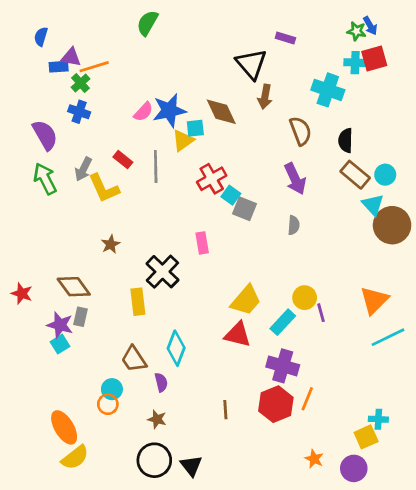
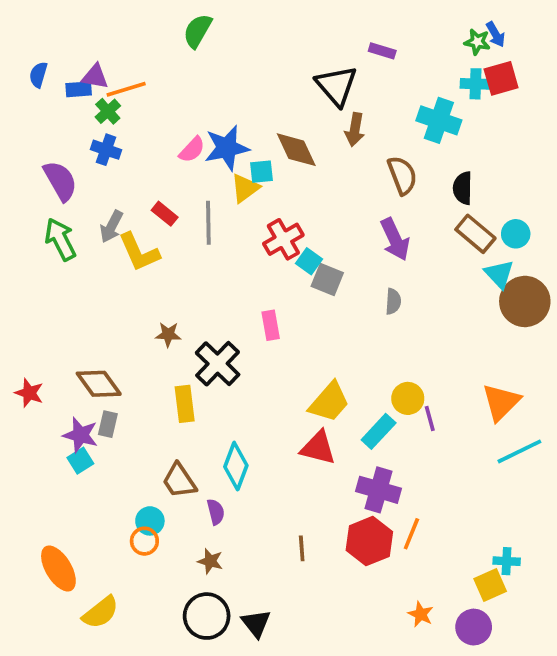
blue semicircle: (41, 37) -> (38, 75), moved
brown star: (111, 244) -> (168, 334), moved, turned 30
orange ellipse: (64, 427) -> (58, 569), moved

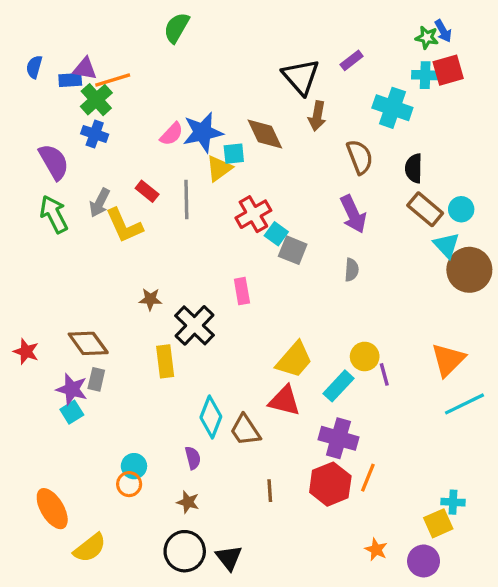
purple rectangle: (382, 51) -> (352, 60), moved, turned -55
green cross: (108, 111) -> (96, 100), size x1.4
brown trapezoid: (179, 481) -> (245, 430), moved

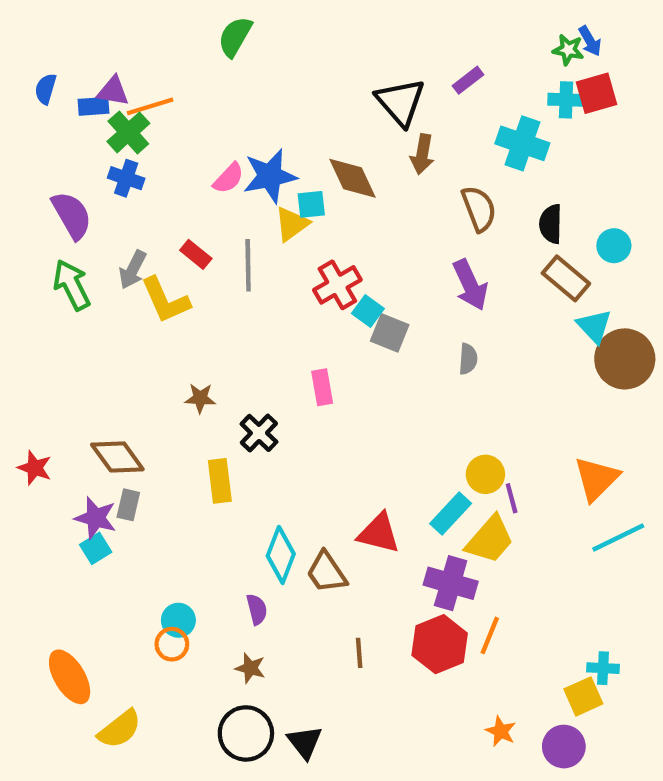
cyan circle: (461, 209) -> (614, 246), moved
black cross: (195, 325) -> (259, 433), size x0.7
yellow trapezoid: (294, 360) -> (490, 540), moved

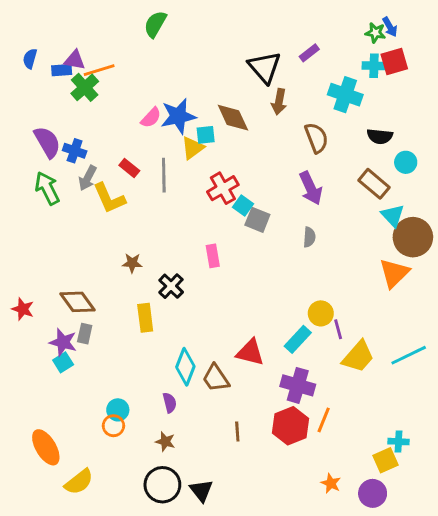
blue cross: (126, 178) -> (75, 151), moved
black semicircle: (551, 224) -> (380, 136), moved, turned -85
orange triangle: (596, 479) -> (394, 273), moved
yellow trapezoid: (490, 540) -> (358, 357), moved

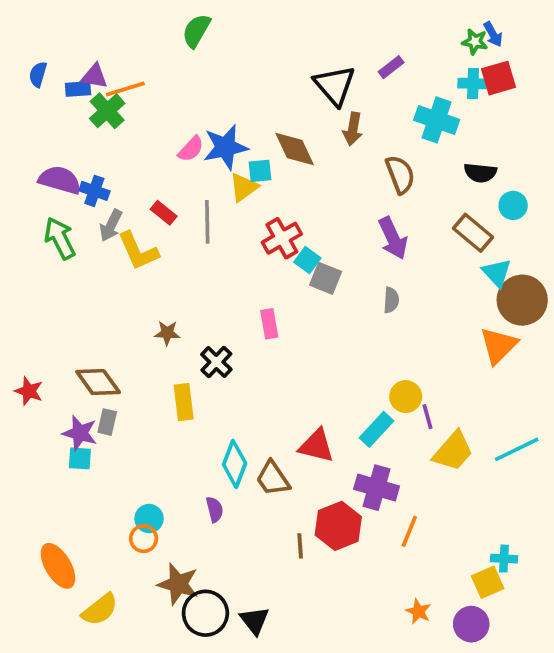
purple semicircle: (47, 142) -> (60, 180), turned -44
cyan square: (63, 362) -> (80, 458), turned 36
red hexagon: (291, 426) -> (338, 526), moved
brown star: (165, 442) -> (178, 584), moved, size x1.6

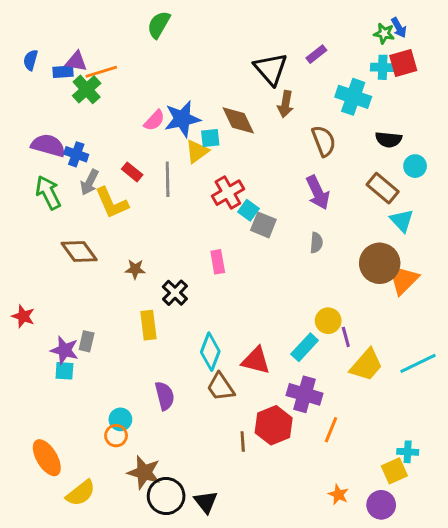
brown circle: (522, 300) -> (380, 263), moved
brown diamond: (98, 382) -> (79, 251), moved
cyan diamond: (235, 464) -> (210, 352), moved
purple semicircle: (215, 509) -> (165, 396), moved, size x1.4

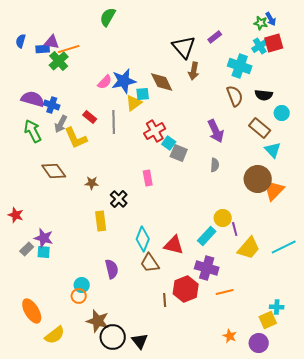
cyan cross: (383, 67) -> (260, 46), turned -35
brown semicircle: (324, 141) -> (235, 96), moved
gray rectangle: (87, 341) -> (27, 249), moved, turned 32
orange line: (331, 430) -> (225, 292), turned 54

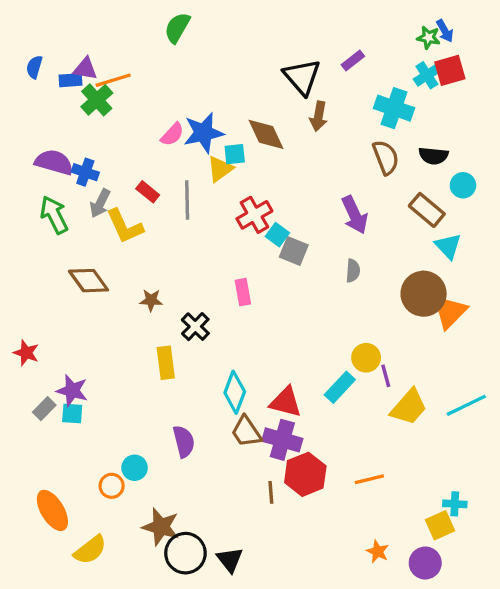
purple cross: (207, 268) -> (282, 440), moved
orange circle: (79, 296) -> (112, 486), moved

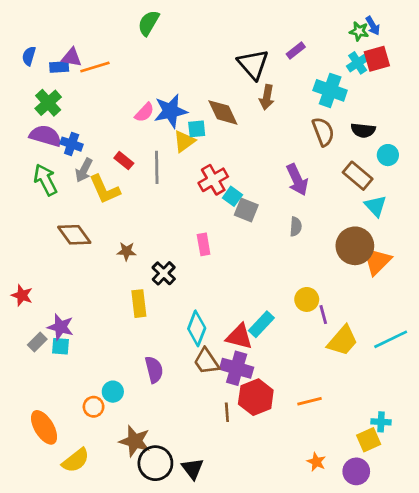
green cross: (97, 100) -> (48, 103), moved
cyan rectangle: (340, 387) -> (261, 324), moved

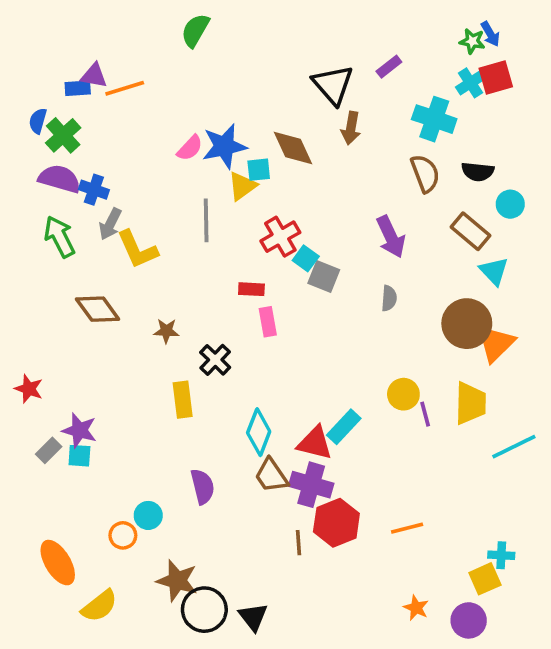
blue semicircle: (29, 56) -> (38, 121), moved
red rectangle: (124, 161) -> (251, 289), moved, turned -36
yellow trapezoid: (342, 341) -> (470, 403), moved, turned -40

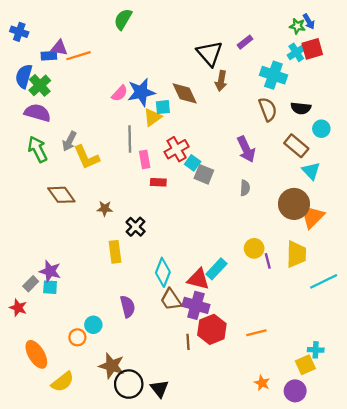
blue semicircle: (38, 121) -> (24, 76), size x1.5
blue cross: (94, 190) -> (19, 32), moved
pink rectangle: (268, 322) -> (145, 159), moved
red star: (29, 389) -> (18, 308), moved

